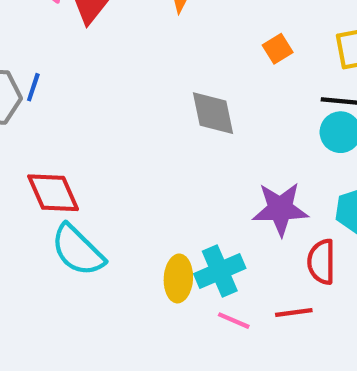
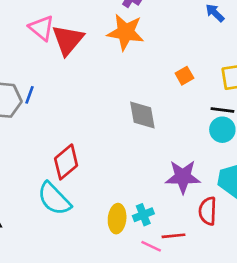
red diamond: (53, 193) -> (66, 162), moved, turned 72
cyan cross: (220, 271) -> (143, 215), size x0.7
red line: (294, 313) -> (173, 236), moved

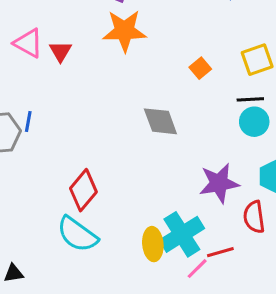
red triangle: (68, 40) -> (60, 51), size x0.6
cyan cross: (143, 215) -> (182, 234), size x1.8
pink line: (151, 246) -> (197, 269), turned -60

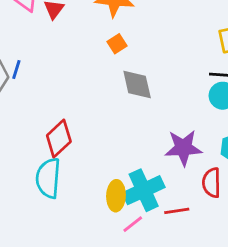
orange square: (200, 68) -> (117, 44), moved
cyan semicircle: (77, 234) -> (48, 178), turned 51
pink line: (197, 269) -> (133, 224), moved

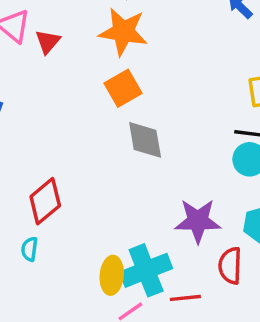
orange square: (117, 44) -> (123, 88), size x1.5
cyan semicircle: (48, 178) -> (29, 249), size x0.5

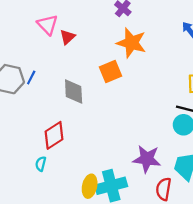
orange star: (123, 32) -> (131, 43), moved
gray diamond: (145, 140) -> (74, 92), moved

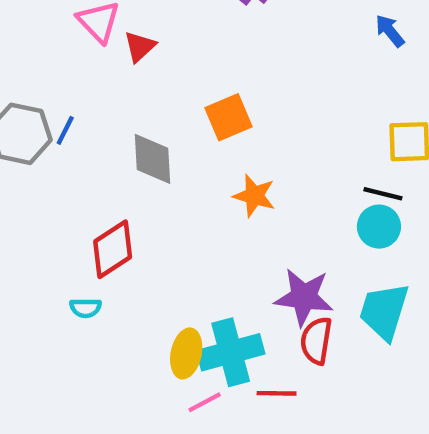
orange star: (131, 43) -> (254, 196), moved, size x0.7
cyan semicircle: (41, 164) -> (86, 308), turned -104
red semicircle: (164, 189) -> (316, 341), moved

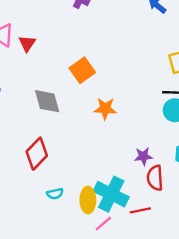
purple star: (304, 297) -> (143, 156), size x0.6
cyan semicircle: (86, 308) -> (55, 194), moved
cyan cross: (231, 352) -> (111, 194), turned -36

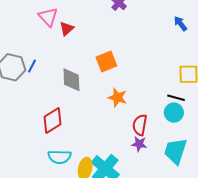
red semicircle: (155, 178) -> (140, 125), moved
cyan semicircle: (55, 194) -> (59, 157), size x1.6

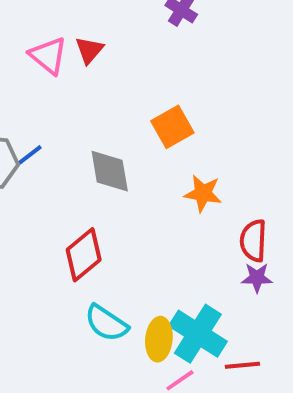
red triangle: (67, 29) -> (89, 50), moved
blue line: (32, 66) -> (30, 155), turned 32
cyan semicircle: (59, 157) -> (106, 323), turned 40

